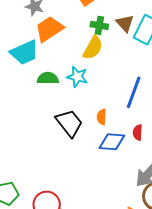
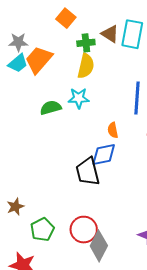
cyan trapezoid: (24, 52) -> (18, 63), moved, size x0.7
black trapezoid: (69, 123) -> (88, 172), moved, turned -140
blue diamond: (112, 142) -> (104, 155), moved

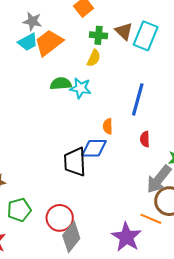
yellow semicircle: (86, 66) -> (94, 58), size x0.7
green semicircle: (51, 108) -> (61, 84), moved

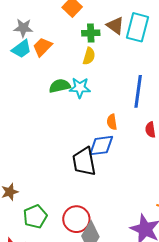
orange trapezoid: (49, 43) -> (42, 47), size x0.7

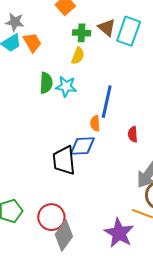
orange trapezoid: (42, 47) -> (32, 42), turned 100
green semicircle: (60, 86) -> (46, 83), turned 100
blue line: (138, 91) -> (107, 102), moved

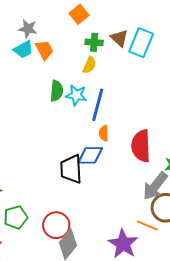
blue line: (107, 102) -> (98, 105), moved
red semicircle: (133, 134) -> (141, 146), size x2.0

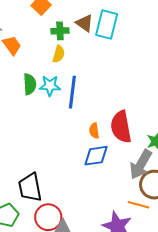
orange semicircle: (104, 133) -> (94, 131), moved
blue diamond: (90, 155) -> (96, 156), moved
black trapezoid: (71, 169) -> (30, 187), moved

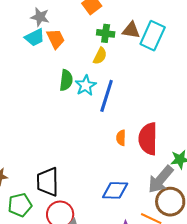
brown triangle: (84, 23) -> (131, 30), turned -36
cyan star: (50, 86) -> (86, 85), turned 30
blue diamond: (96, 156) -> (115, 190), moved

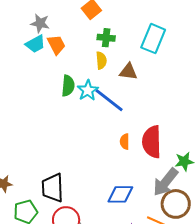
brown triangle: (131, 30) -> (128, 72), moved
yellow semicircle: (100, 56) -> (101, 60), turned -30
blue line: (107, 96) -> (109, 100), turned -68

